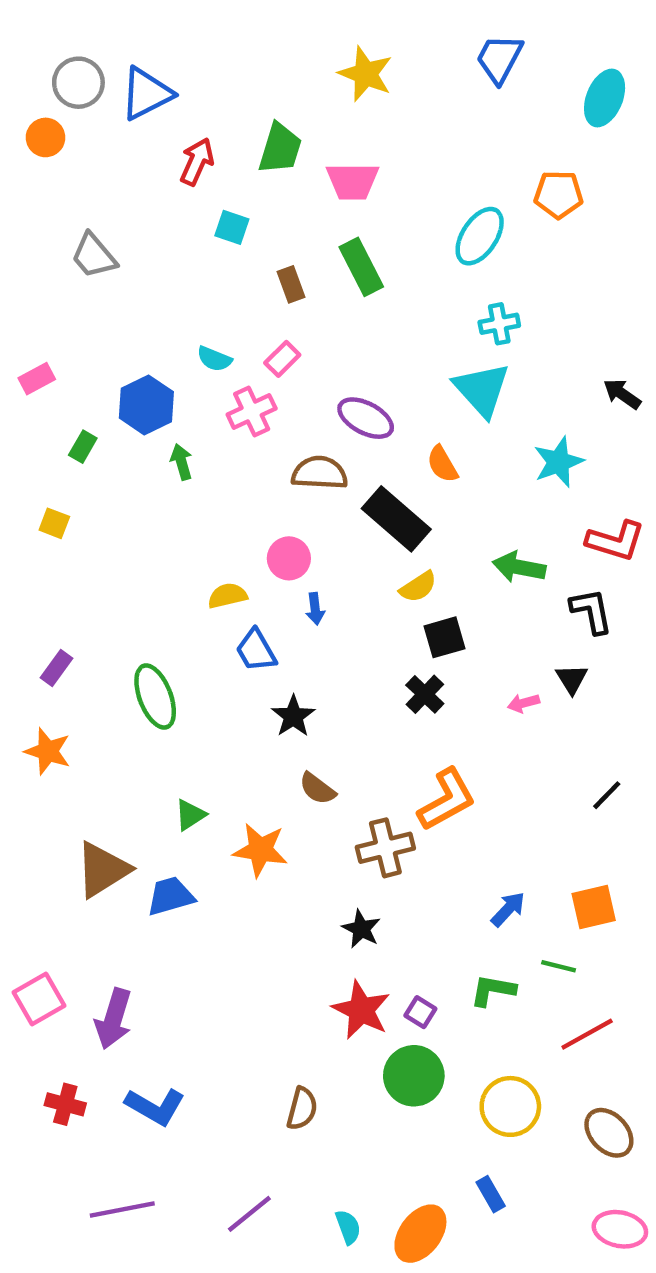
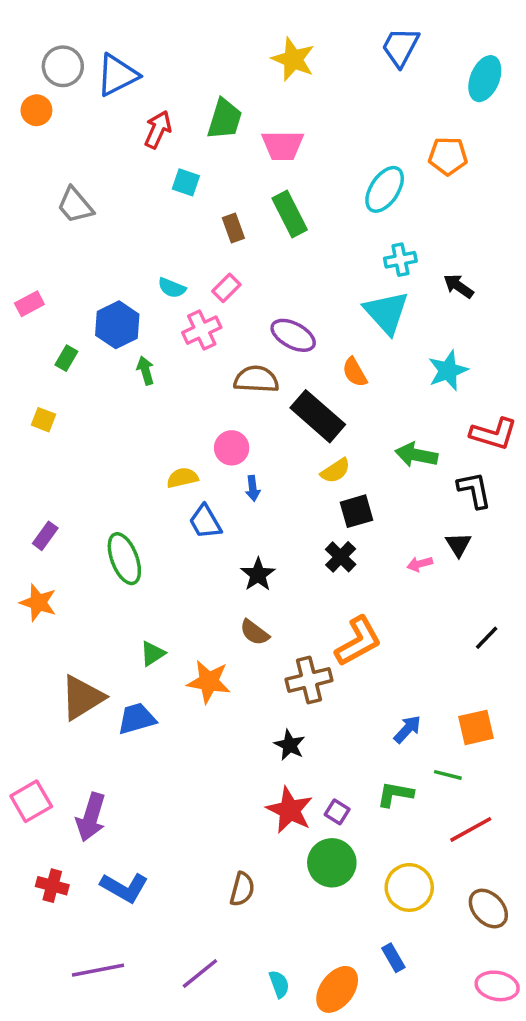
black arrow: (622, 394) -> (458, 286), moved
black star: (293, 716) -> (258, 574), moved

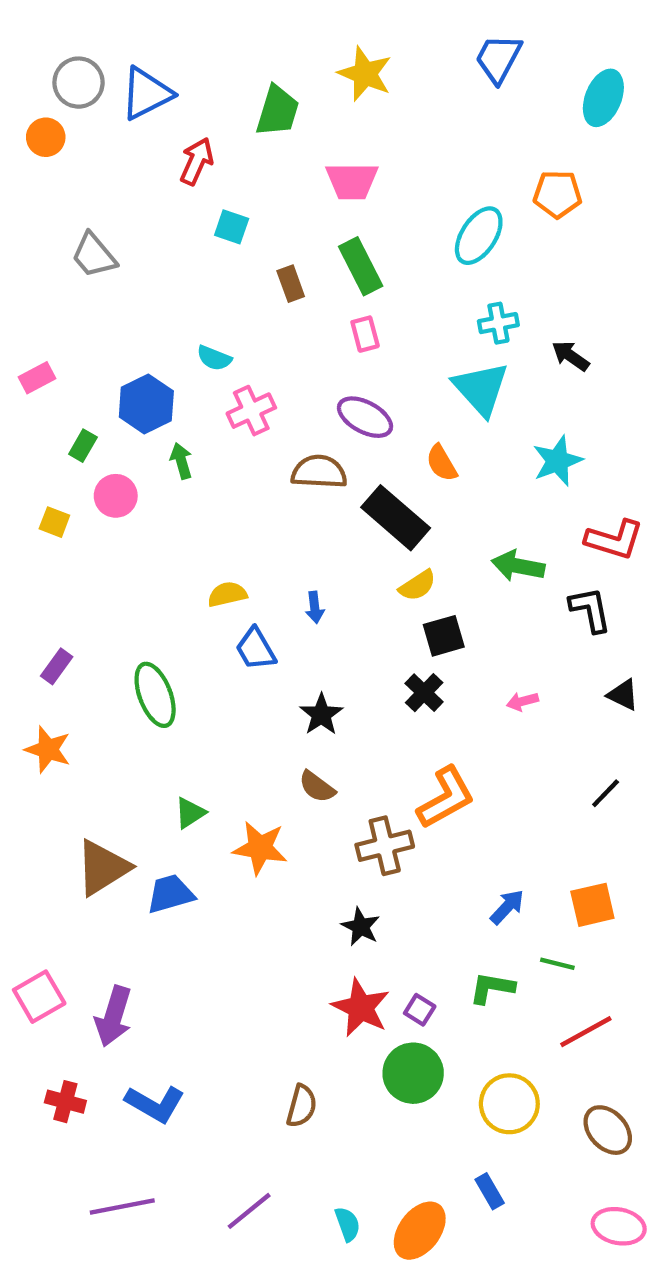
green trapezoid: (225, 119) -> (278, 111), moved
pink rectangle: (226, 288) -> (365, 334), moved, turned -60
pink circle: (232, 448) -> (116, 496), moved
black triangle: (458, 545) -> (623, 695), moved, turned -32

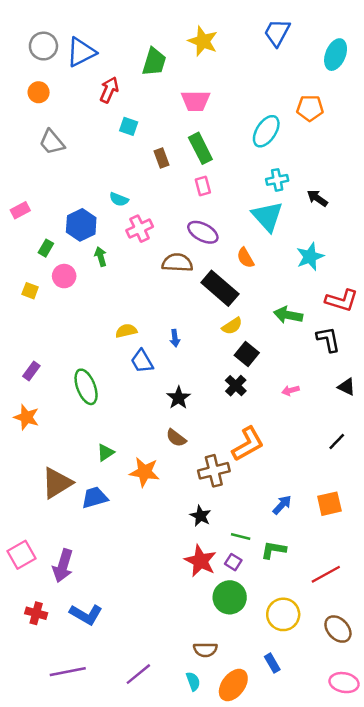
orange circle: (46, 137) -> (39, 92), moved
black square: (444, 636) -> (247, 354), turned -35
green line: (557, 964) -> (241, 537), moved
brown semicircle: (302, 1106) -> (205, 650), moved, turned 75

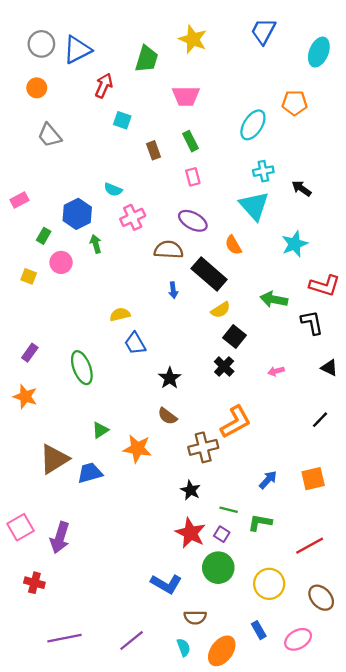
green rectangle: (200, 148) -> (191, 141), size x0.7
blue arrow: (175, 338) -> (173, 290), moved
blue L-shape: (86, 614) -> (166, 584), moved
pink ellipse: (344, 683) -> (298, 639), moved, turned -40

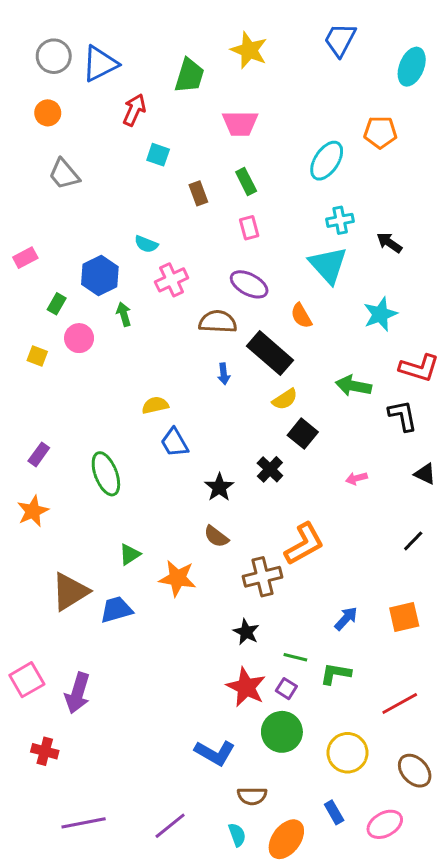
black cross: (224, 366) -> (270, 469), moved
orange star: (25, 397) -> (33, 511), turned 30

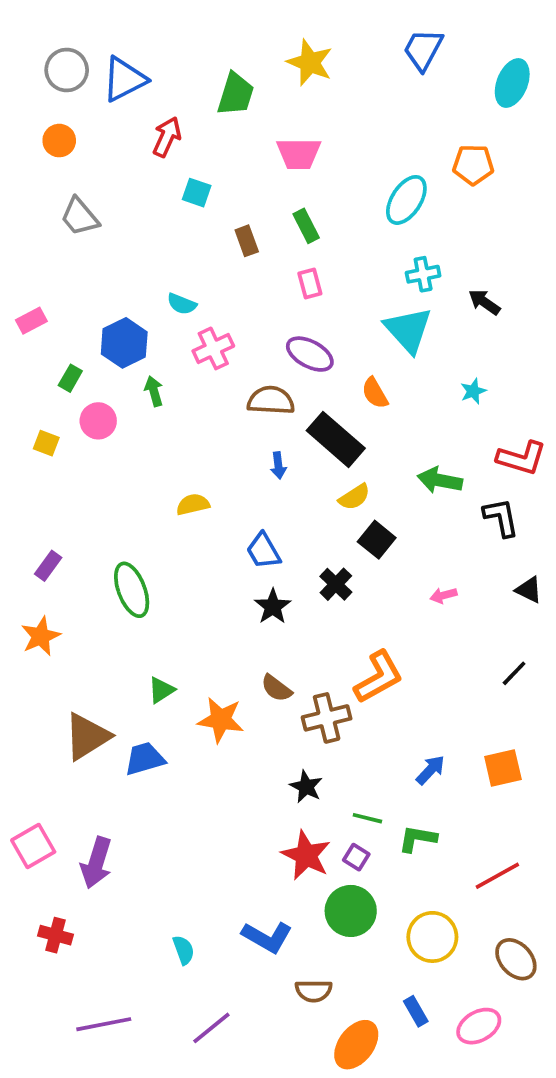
cyan star: (380, 314) -> (473, 391), size x0.6
blue trapezoid: (175, 443) -> (263, 551), moved
brown semicircle: (216, 536) -> (276, 688), moved
cyan semicircle: (237, 835) -> (184, 950), moved

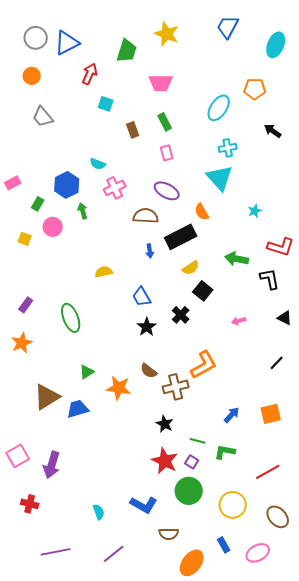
black arrow: (484, 302) -> (273, 131), moved
pink rectangle: (31, 321) -> (13, 183), moved
black rectangle: (336, 439) -> (181, 237), turned -68

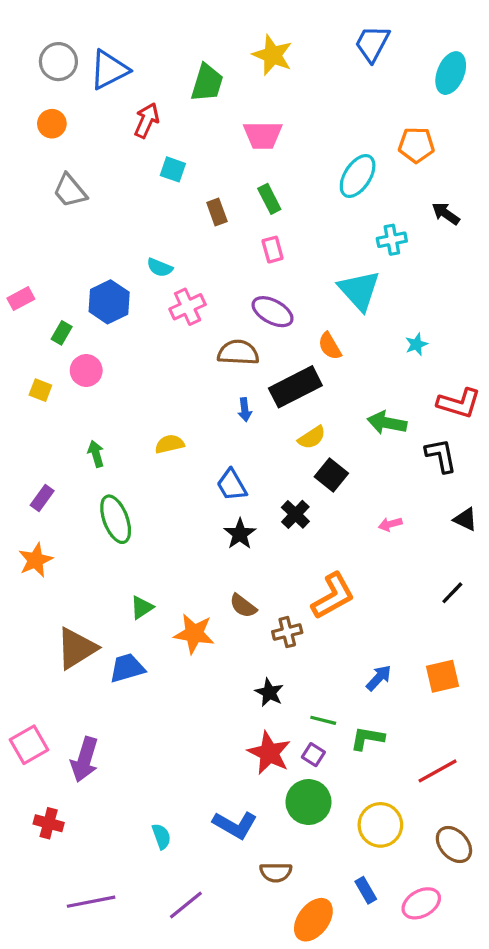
cyan cross: (228, 148) -> (392, 240), moved
green arrow: (83, 211) -> (96, 454), moved
brown cross: (176, 387) -> (287, 632), size x0.7

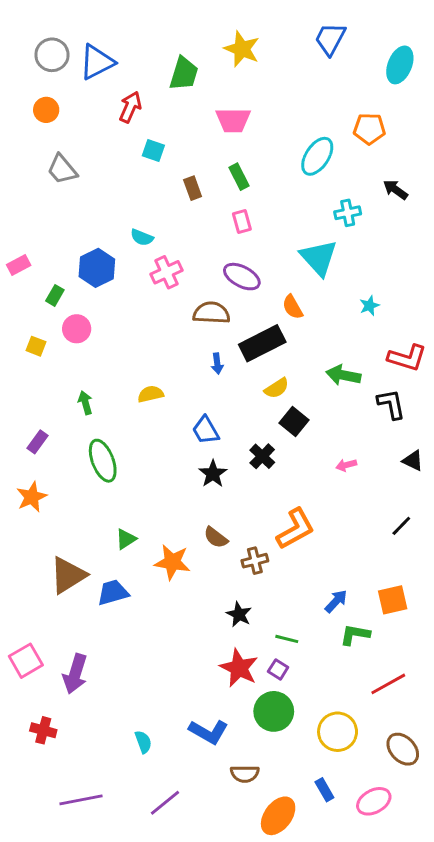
green L-shape: (367, 738) -> (355, 635), moved

